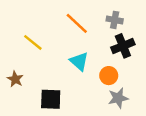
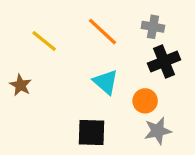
yellow line: (33, 42) -> (44, 41), moved
brown star: (15, 79) -> (20, 85), moved
black square: (51, 99) -> (91, 132), moved

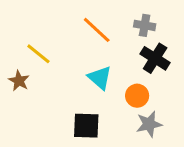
yellow line: (44, 41) -> (38, 54), moved
black cross: (164, 61) -> (155, 58), turned -36

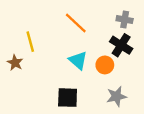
gray cross: (145, 25) -> (125, 20), moved
yellow line: (38, 54) -> (30, 42), turned 36
orange circle: (137, 96) -> (105, 65), moved

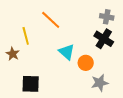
orange line: (76, 23) -> (51, 20), moved
orange circle: (105, 65) -> (86, 63), moved
black square: (68, 98) -> (31, 84), moved

